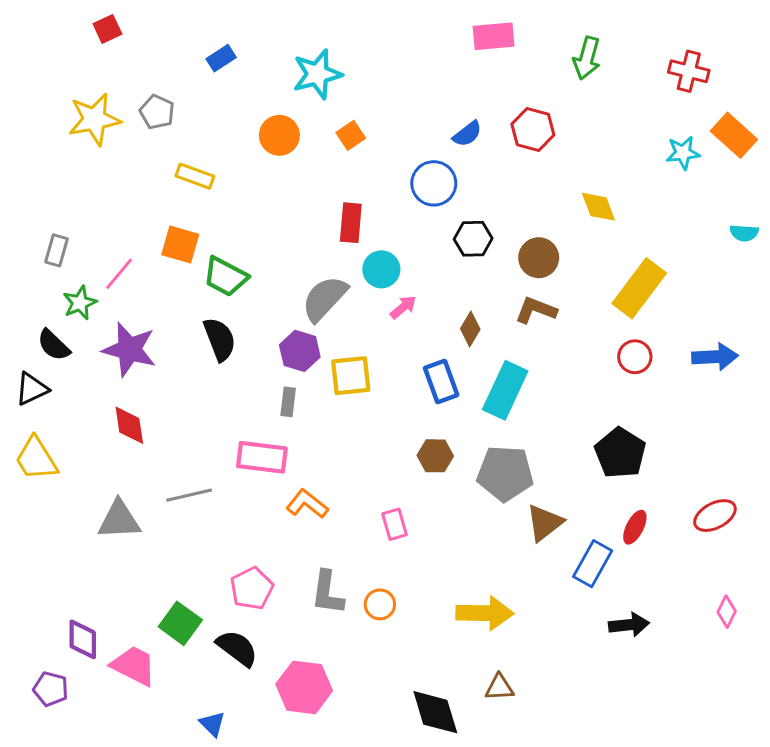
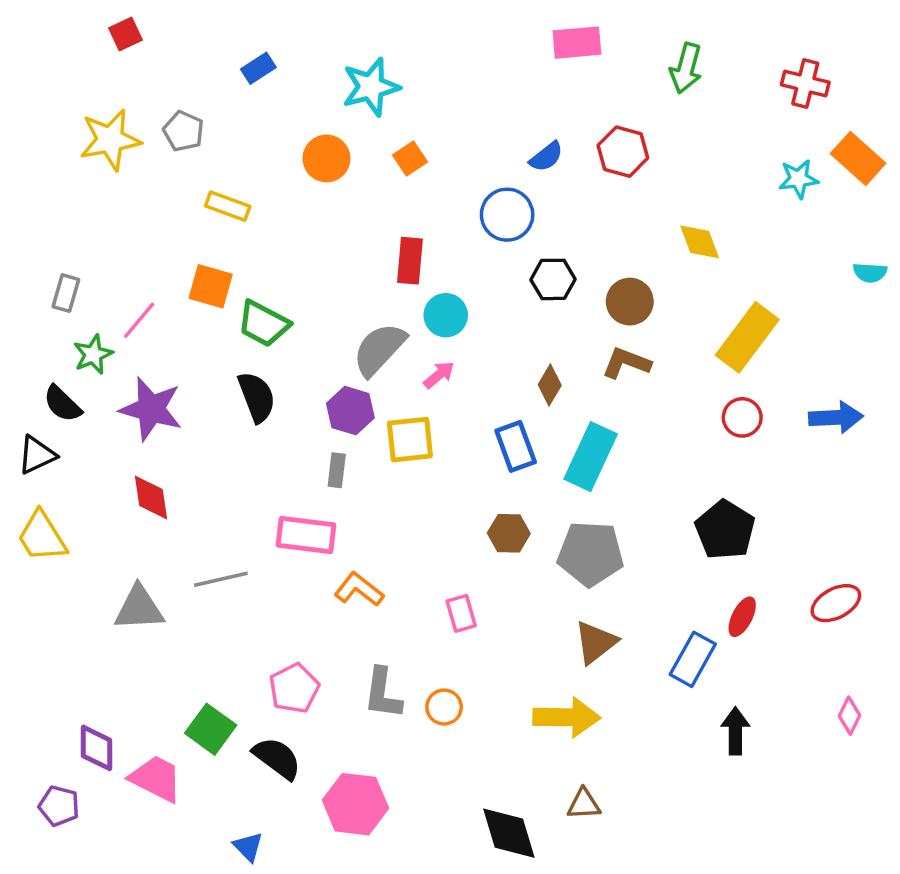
pink arrow: (403, 307) -> (439, 375), moved
brown triangle: (545, 523) -> (596, 642), moved
black arrow: (629, 625) -> (735, 731), turned -84

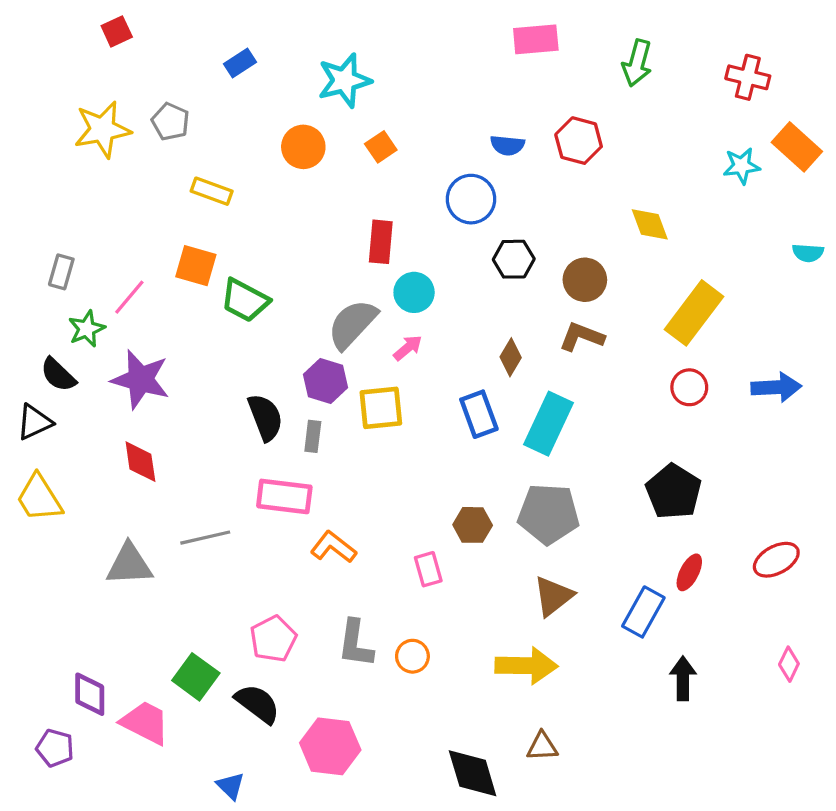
blue semicircle: (546, 157) -> (507, 145), turned 44
black semicircle: (257, 397) -> (265, 417), moved
brown hexagon: (509, 533) -> (473, 525), moved

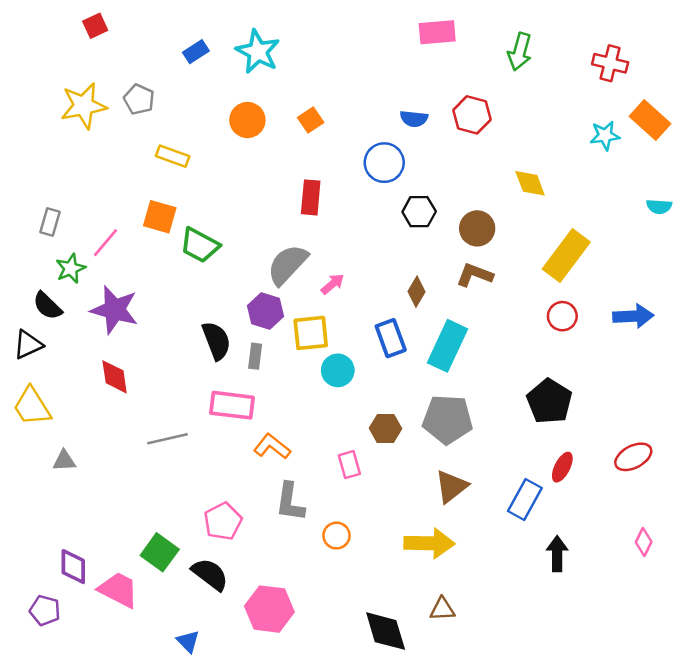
cyan star: (344, 80) -> (258, 52), moved, turned -30
cyan circle: (414, 292) -> (338, 370), moved
gray triangle: (129, 564) -> (64, 461), moved, size x0.6
gray L-shape: (356, 644) -> (290, 502), moved

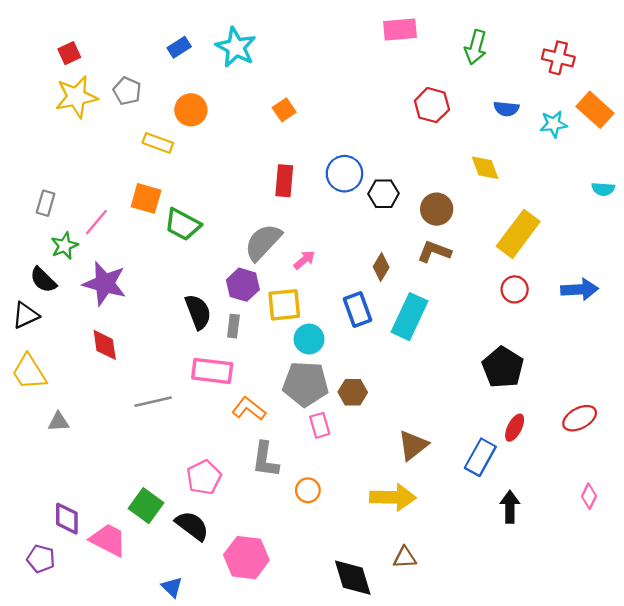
red square: (95, 26) -> (69, 53), moved
blue semicircle: (414, 119) -> (506, 109), moved
orange circle: (247, 120) -> (191, 110), moved
blue circle: (384, 163) -> (344, 174), moved
gray pentagon: (447, 419) -> (306, 384), moved

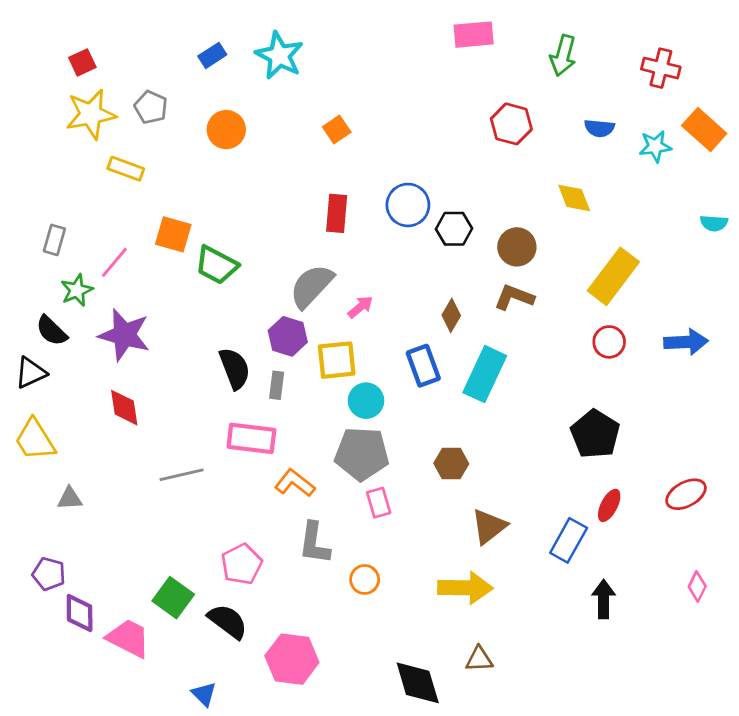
yellow rectangle: (158, 143) -> (126, 169), moved
brown hexagon: (353, 392) -> (451, 463), moved
purple pentagon: (41, 559) -> (49, 574), moved

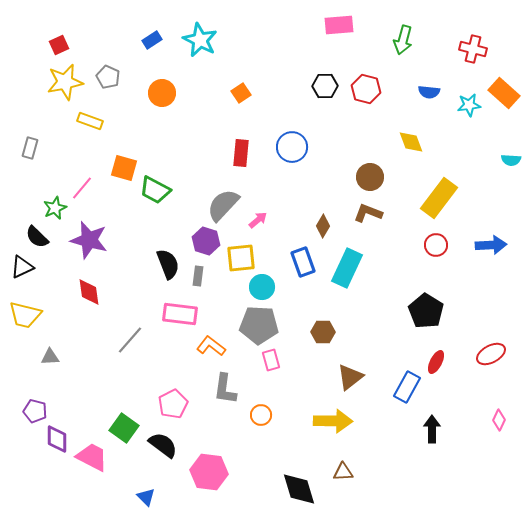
black hexagon: (454, 229) -> (325, 86), moved
gray rectangle: (54, 240) -> (30, 148), moved
yellow trapezoid: (35, 440) -> (25, 315), turned -44
gray line: (182, 475) -> (130, 340), turned -36

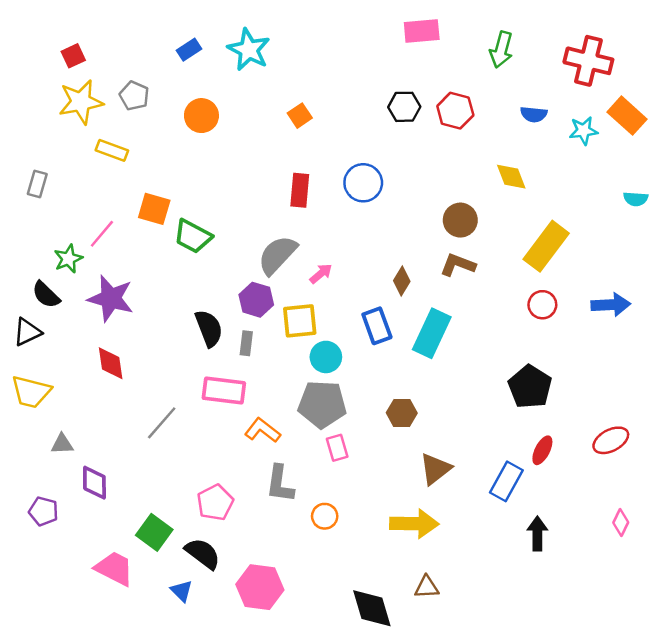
red cross: (473, 49) -> (588, 61), size x1.4
purple diamond: (57, 439) -> (94, 483), moved
blue triangle: (146, 497) -> (182, 591), moved

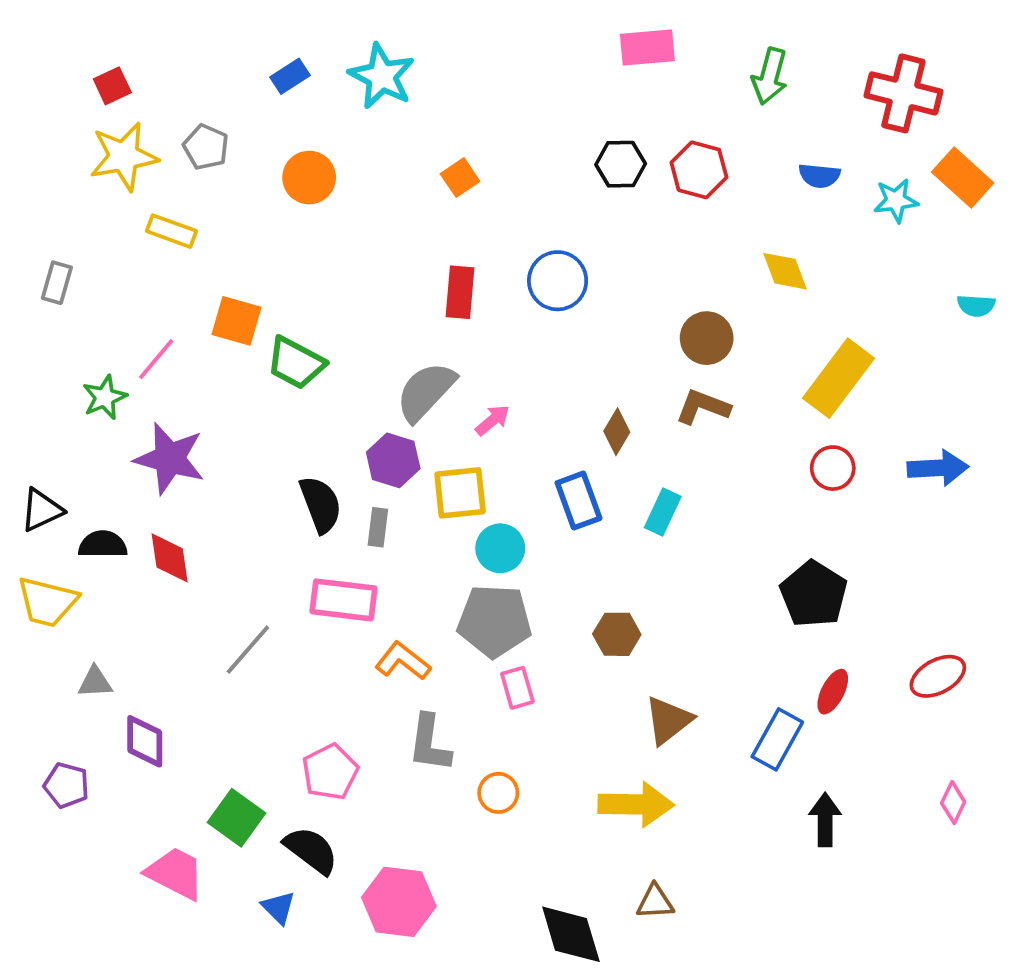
black semicircle: (46, 295) -> (103, 544), moved, turned 136
cyan rectangle: (432, 333) -> (663, 512), size x0.6

